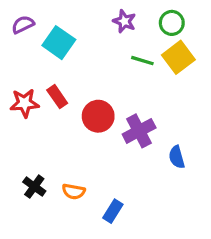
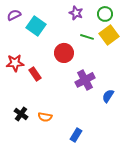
red rectangle: (57, 97) -> (35, 74), moved
red circle: (98, 116) -> (64, 53), moved
blue semicircle: (177, 157) -> (108, 96), turned 48
blue rectangle: (113, 211) -> (76, 135), moved

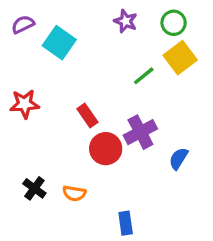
green line: (87, 37) -> (144, 76), moved, turned -56
red circle: (64, 53) -> (106, 149), moved
red rectangle: (35, 74) -> (87, 115), moved
blue rectangle: (76, 135) -> (126, 223), turned -40

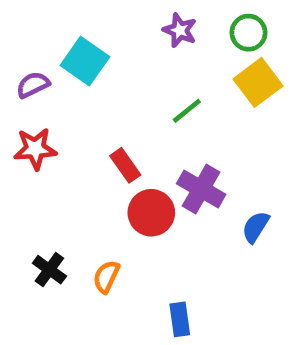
purple semicircle: (23, 24) -> (33, 85), moved
green line: (144, 76) -> (187, 111), moved
purple cross: (140, 132) -> (201, 189), turned -32
orange semicircle: (74, 193) -> (106, 277), turned 105

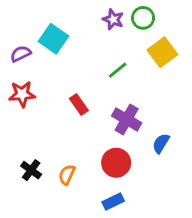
green circle: (248, 33) -> (143, 18), moved
red circle: (151, 213) -> (116, 163), moved
blue rectangle: (180, 319) -> (113, 202), turned 72

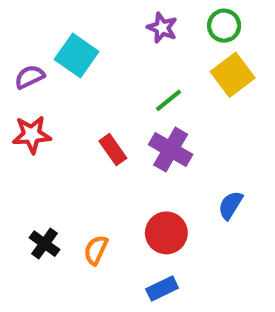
green circle: (143, 18) -> (224, 26), moved
purple cross: (127, 119) -> (171, 150), moved

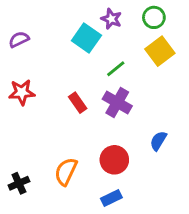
cyan square: (77, 55) -> (86, 38), moved
purple semicircle: (30, 77) -> (19, 39), moved
black cross: (45, 244) -> (19, 183), moved, turned 30
orange semicircle: (96, 250) -> (66, 172), size x1.4

